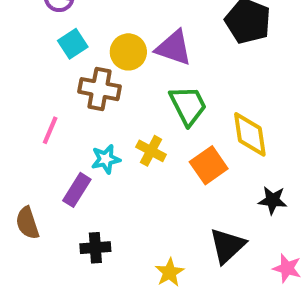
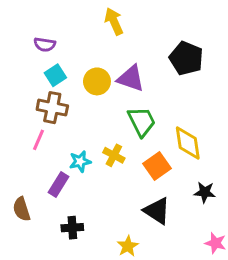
brown cross: (99, 89) -> (52, 108), moved
black triangle: (227, 246) -> (157, 211), moved, turned -44

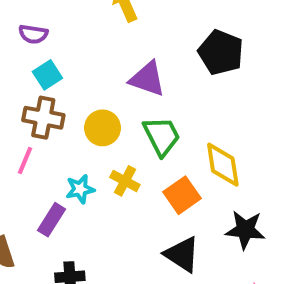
yellow circle: (97, 81) -> (103, 128), moved
black star: (205, 192) -> (245, 230), size x1.4

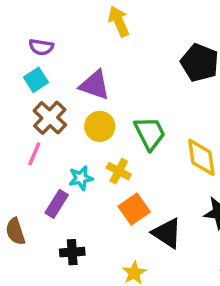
cyan square: (47, 75) -> (36, 80), moved
purple triangle: (147, 79) -> (95, 85), moved
brown cross: (43, 118) -> (50, 118), turned 32
orange square: (182, 195) -> (134, 209), moved

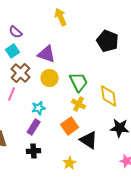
purple semicircle: (41, 47) -> (16, 32), turned 32
yellow cross: (119, 171) -> (79, 104), moved
purple rectangle: (57, 204) -> (34, 127), moved

